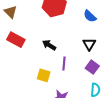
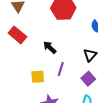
yellow square: (44, 75) -> (38, 77), turned -32

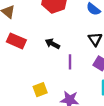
yellow square: (38, 77) -> (40, 90), moved

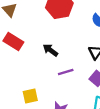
purple line: (70, 62) -> (66, 72), turned 64

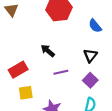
red rectangle: (13, 41) -> (18, 70), moved, turned -66

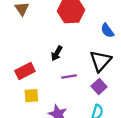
black arrow: (48, 51) -> (57, 53), turned -104
black triangle: (90, 55) -> (101, 61), size x1.5

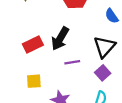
black arrow: (57, 53) -> (60, 39), size x1.5
red rectangle: (25, 71) -> (33, 44), moved

